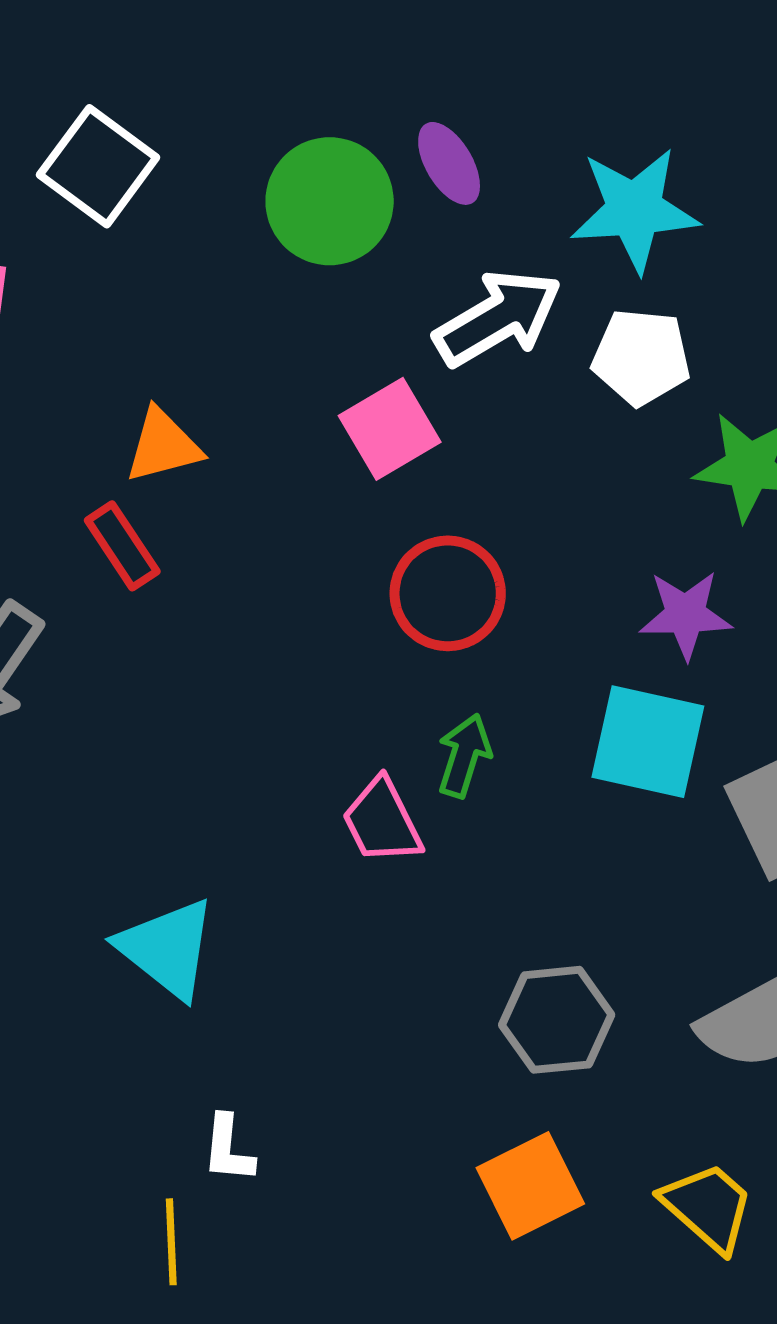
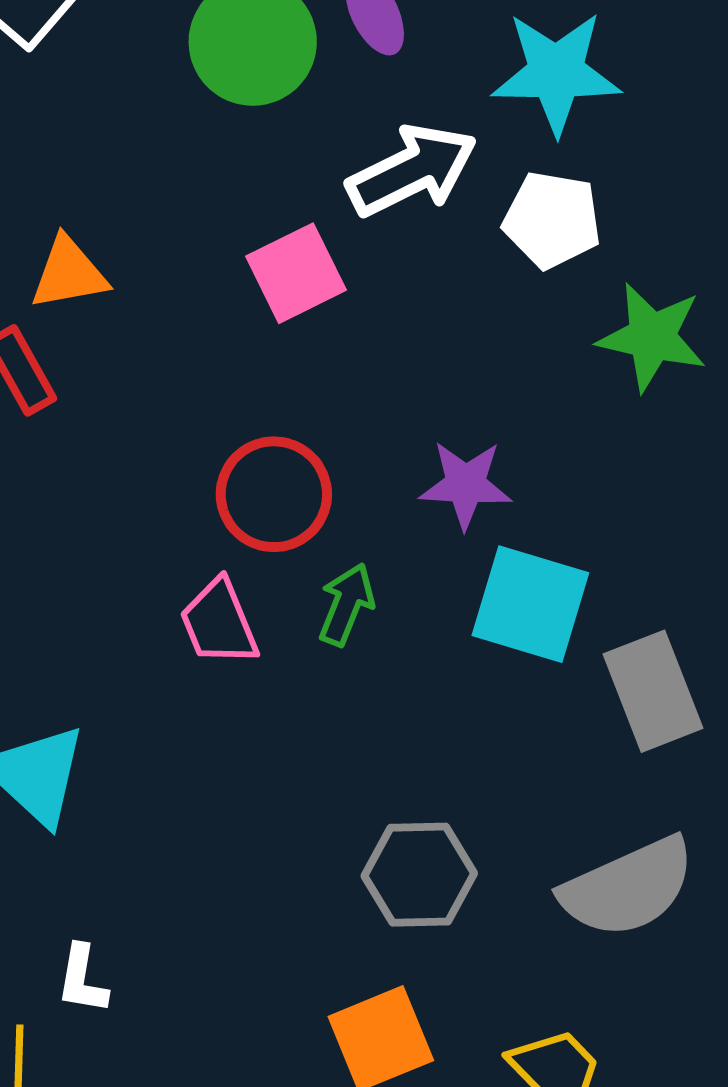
red circle: (448, 593) -> (274, 494), moved
purple star: (686, 615) -> (466, 485), moved
pink trapezoid: (382, 821) -> (219, 623), moved

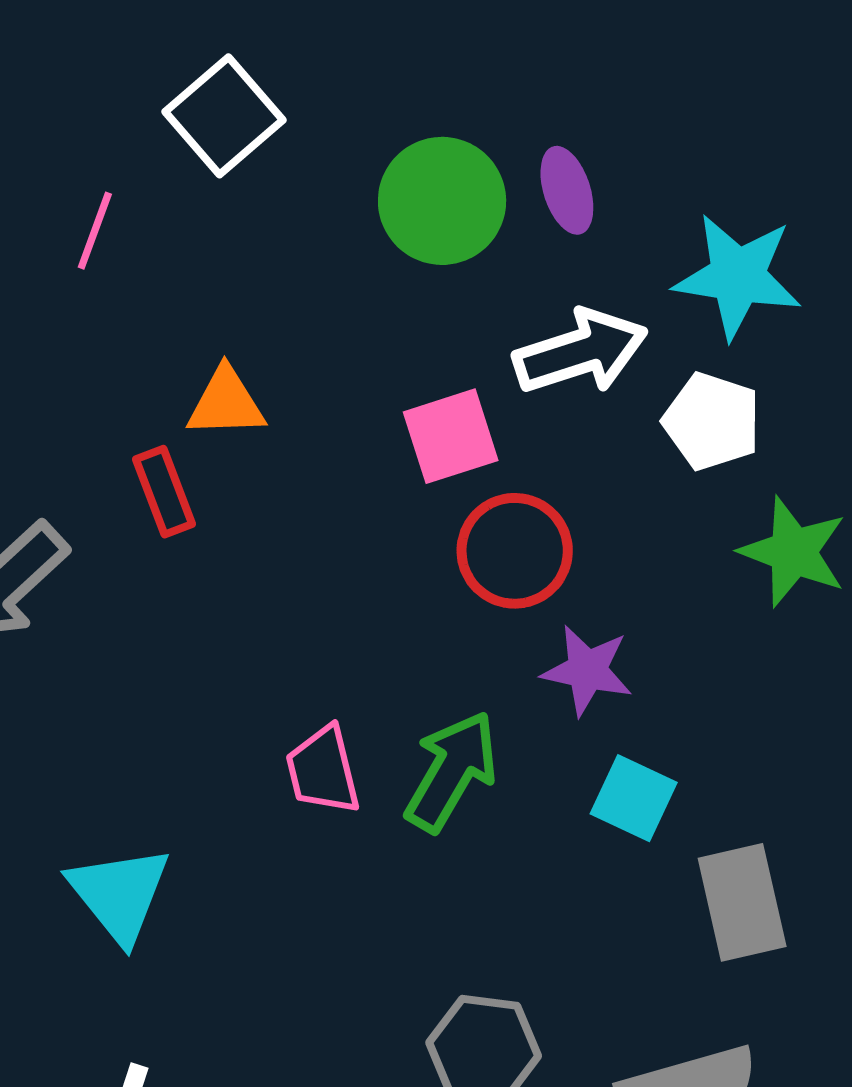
red circle: (274, 494) -> (515, 551), moved
green arrow: (346, 604) -> (451, 771), size x1.5
cyan square: (530, 604) -> (634, 798), size x0.7

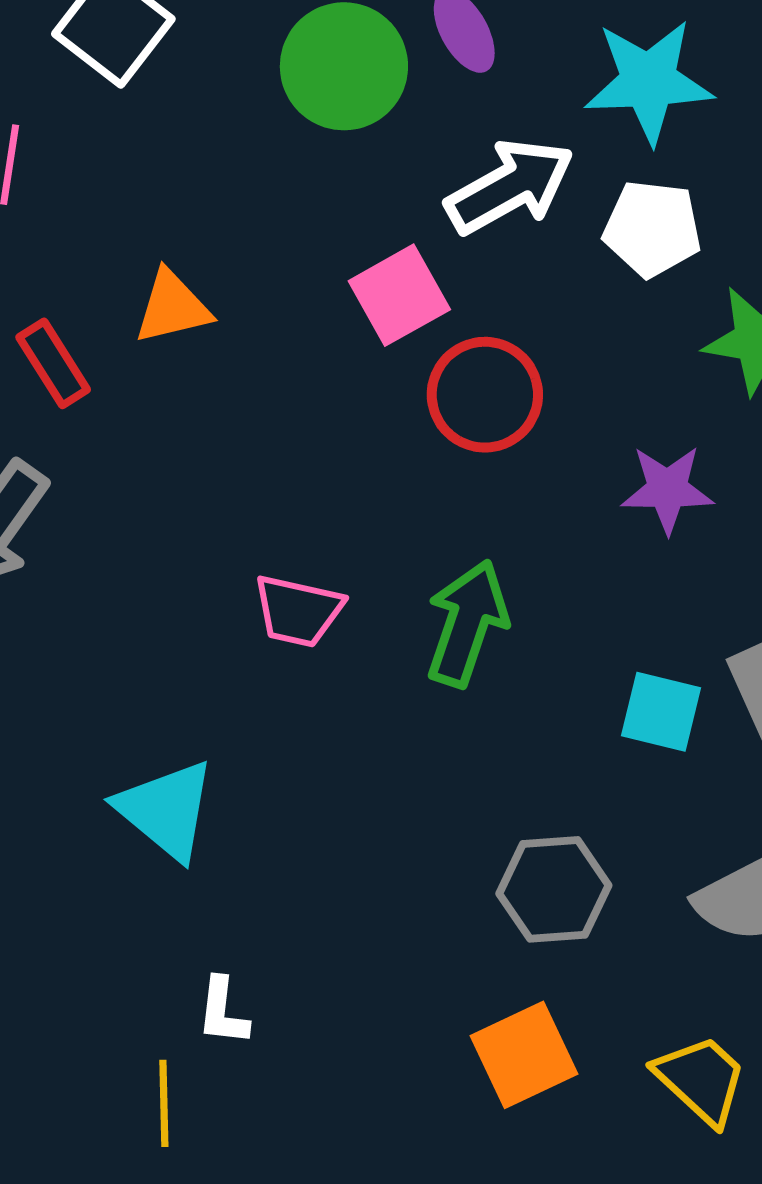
red rectangle: (164, 492) -> (53, 363), moved
purple star: (587, 670) -> (667, 489), moved
pink trapezoid: (323, 770) -> (298, 611), moved, turned -52
cyan square: (634, 798) -> (661, 712), moved

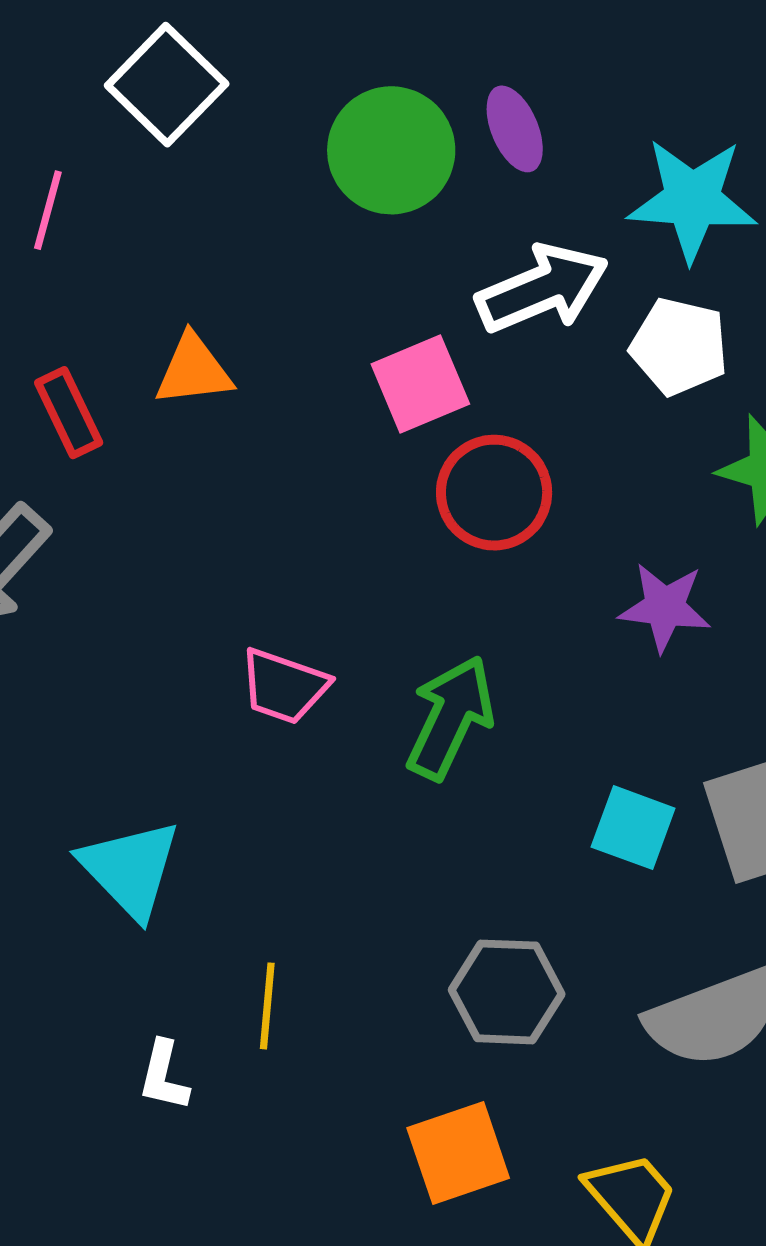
yellow line: (164, 1103) -> (267, 1006), moved

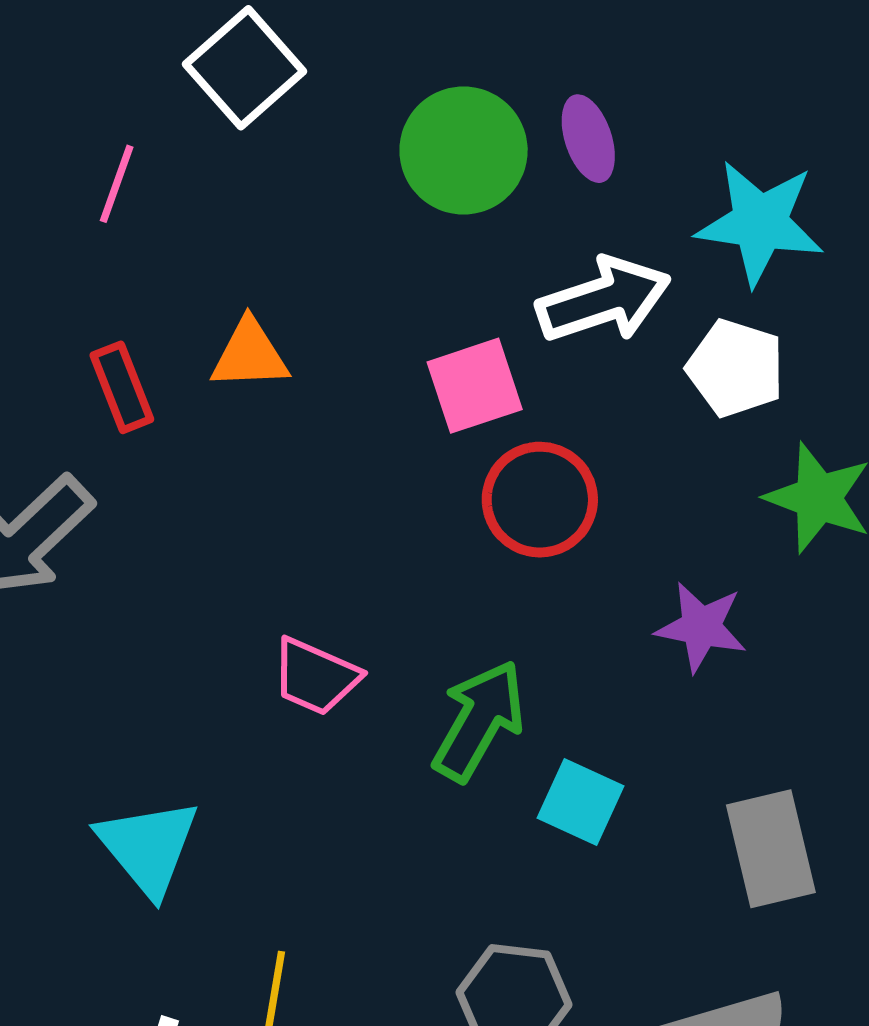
cyan square: (633, 828) -> (581, 802), moved

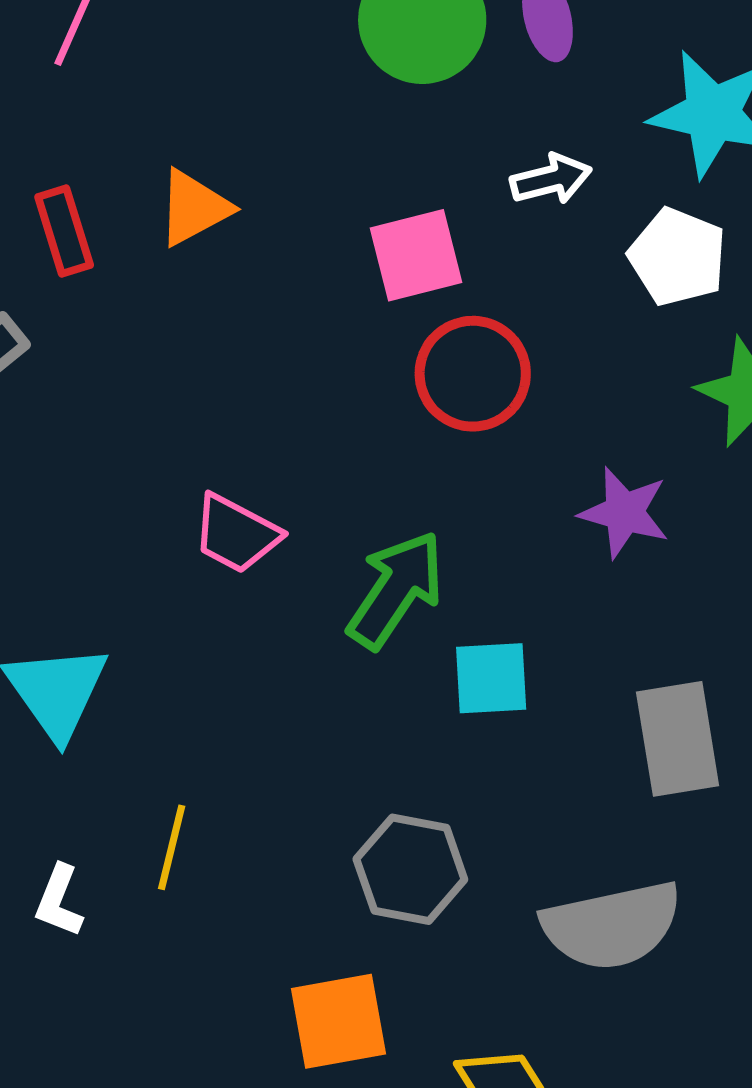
white arrow: (604, 300) -> (551, 179), size x0.6
orange triangle: (250, 355) -> (194, 208), turned -30
cyan square: (581, 802) -> (491, 678), turned -32

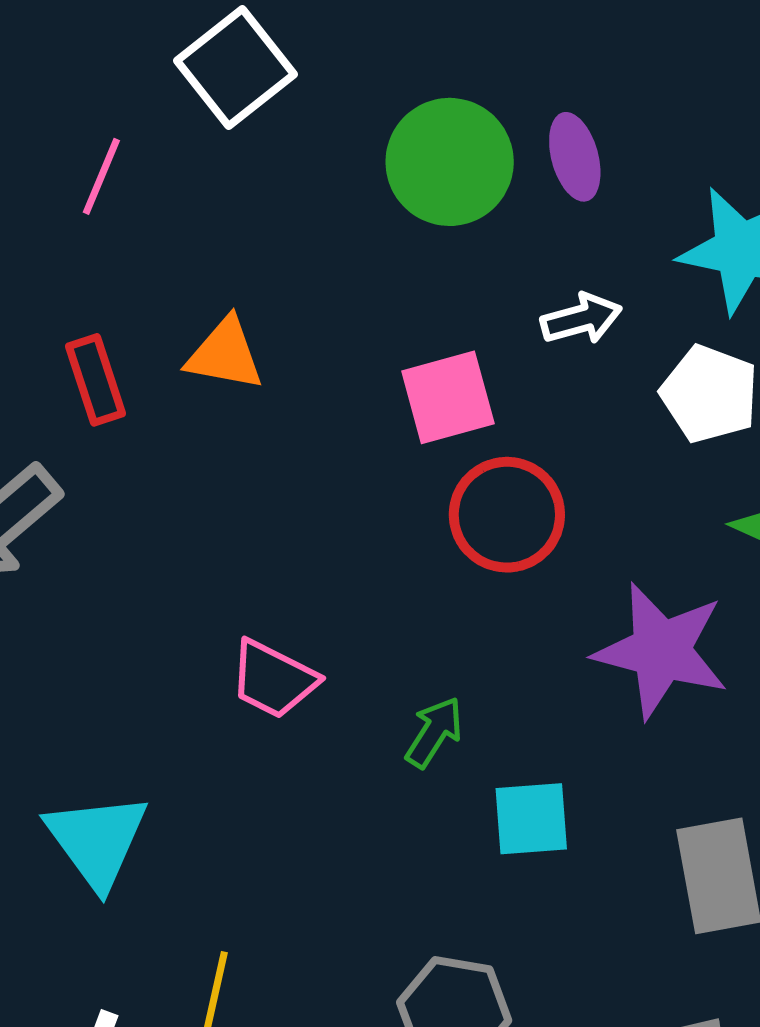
orange triangle: (194, 208) -> (225, 354), turned 40
purple star: (624, 512) -> (661, 651), size x1.5
green arrow: (396, 590) -> (434, 732), size x0.6

